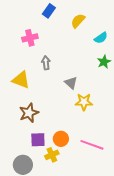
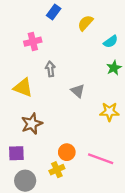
yellow star: (84, 102) -> (109, 112), moved
purple square: (38, 140) -> (16, 153), moved

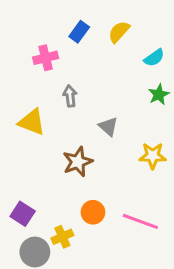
blue rectangle: (54, 12) -> (79, 32), moved
brown star: (32, 124) -> (78, 162), moved
purple square: (16, 153) -> (23, 214), turned 35
yellow cross: (57, 170) -> (62, 237), moved

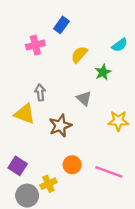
yellow semicircle: (119, 32) -> (79, 55), moved
green star: (159, 94) -> (103, 72), moved
gray arrow: (70, 96) -> (40, 92), moved
yellow triangle: (32, 122) -> (25, 114), moved

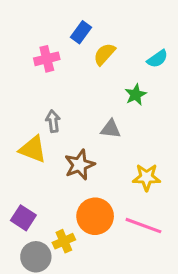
yellow semicircle: (79, 55) -> (104, 54), moved
gray triangle: (84, 98) -> (111, 129), turned -35
yellow star: (118, 121) -> (147, 177), moved
orange circle: (72, 165) -> (95, 216), size x1.5

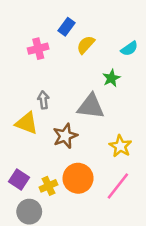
gray triangle: (111, 129) -> (91, 106), size x1.6
yellow star: (147, 177) -> (120, 146), turned 30
pink line: (143, 226) -> (118, 186), turned -72
yellow cross: (64, 241) -> (48, 186), moved

